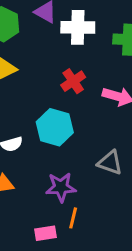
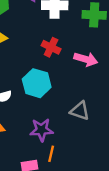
red cross: (73, 81) -> (51, 47), turned -30

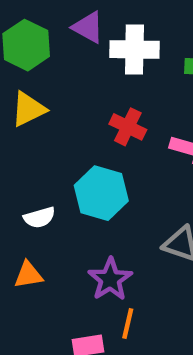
purple star: (41, 130) -> (110, 279), turned -30

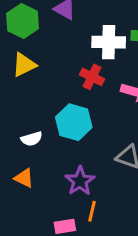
white cross: (134, 49) -> (109, 42), moved
orange triangle: (28, 275) -> (24, 178), turned 35

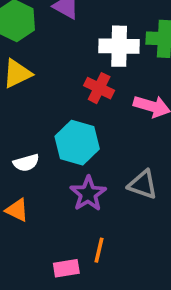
purple star: (80, 181) -> (88, 194), moved

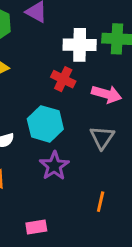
gray triangle: (143, 185) -> (102, 137), moved, turned 45
orange line: (99, 250) -> (101, 202), moved

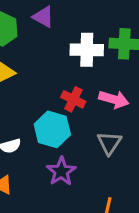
red cross: (63, 79) -> (73, 99), moved

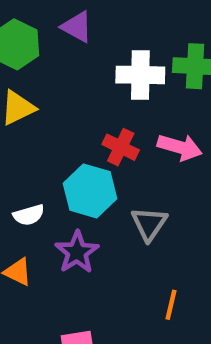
gray triangle: (109, 143) -> (149, 224), moved
purple star: (61, 171) -> (77, 252), moved

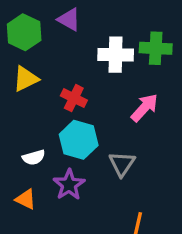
red cross: (121, 147) -> (74, 98), moved
pink arrow: (180, 147) -> (144, 108), turned -64

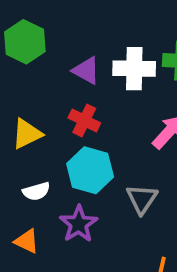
purple triangle: (69, 19) -> (86, 71), moved
yellow triangle: (26, 79) -> (27, 134), moved

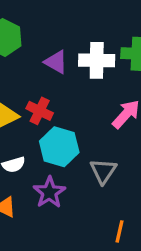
red cross: (84, 120) -> (40, 111), moved

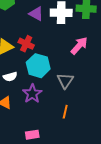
orange line: (120, 231) -> (65, 112), moved

